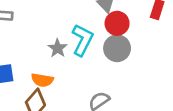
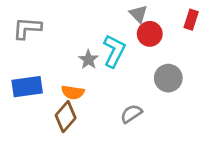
gray circle: (117, 48) -> (168, 78), moved

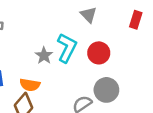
red circle: (150, 34) -> (99, 53), moved
gray circle: (168, 78) -> (106, 90), moved

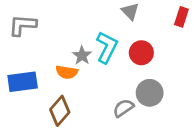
orange semicircle: (30, 85) -> (67, 72), moved

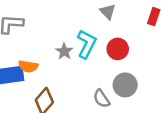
orange semicircle: (67, 72) -> (28, 66), moved
gray semicircle: (123, 108) -> (102, 99), turned -90

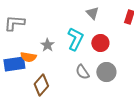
gray star: (64, 51) -> (47, 45), moved
gray semicircle: (102, 99) -> (82, 72), moved

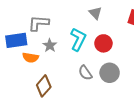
gray L-shape: (14, 23) -> (39, 23), moved
blue rectangle: (14, 64) -> (16, 40), moved

